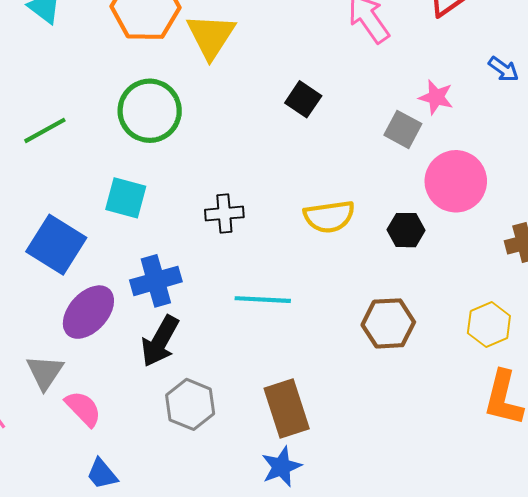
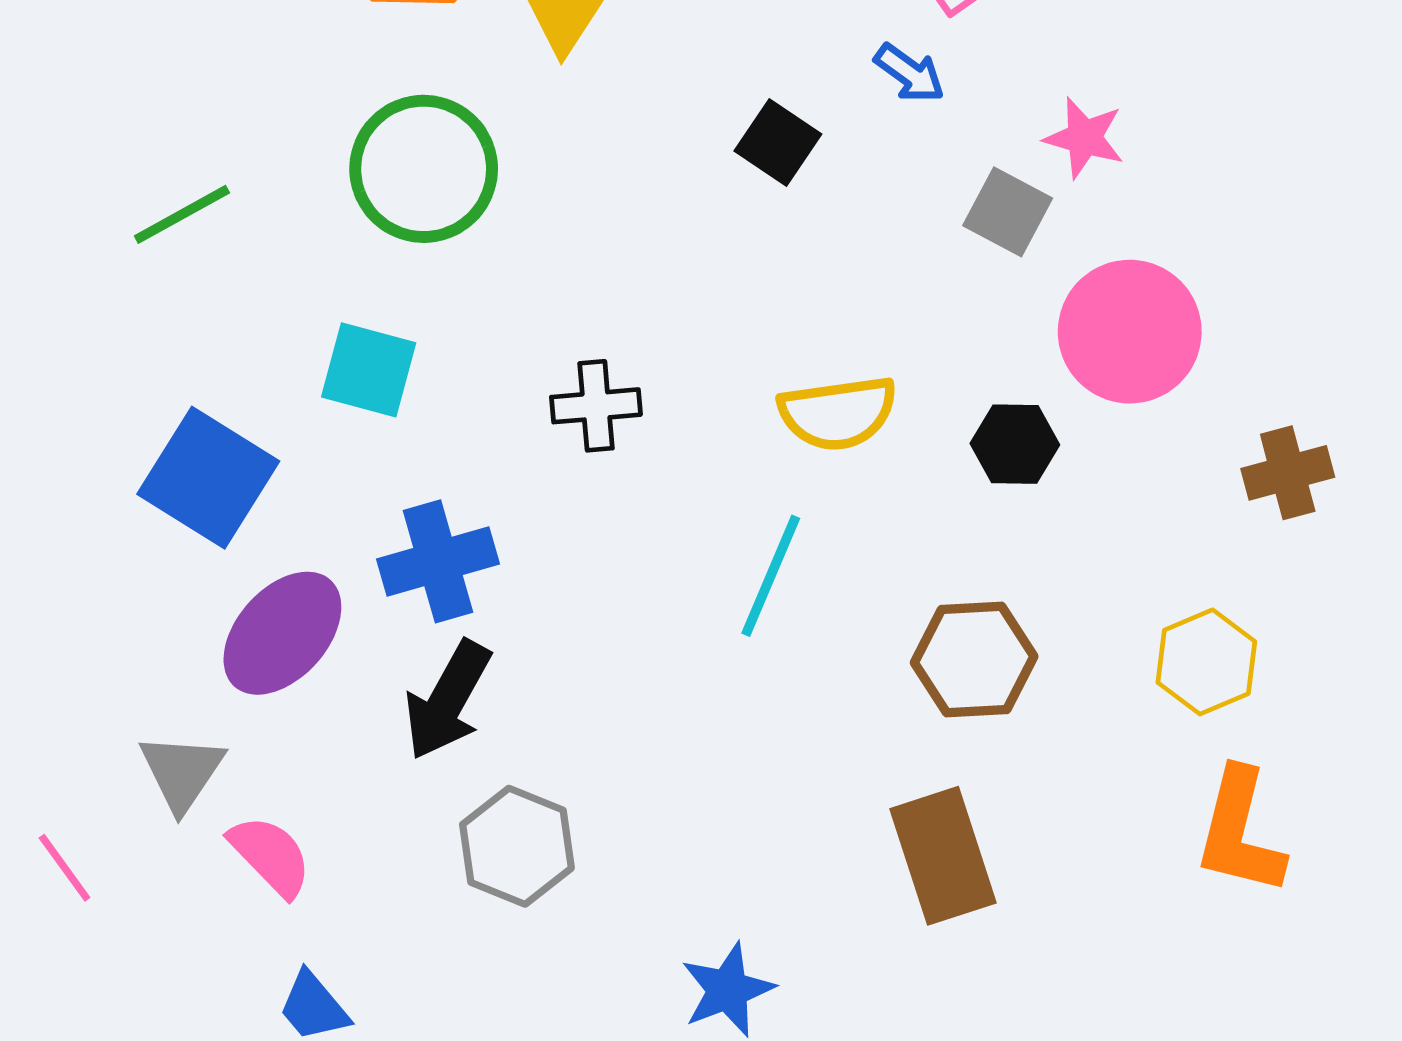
blue arrow: (504, 69) -> (910, 73), moved
cyan line: (263, 300) -> (771, 576), moved, turned -70
brown rectangle: (287, 409) -> (943, 856), moved

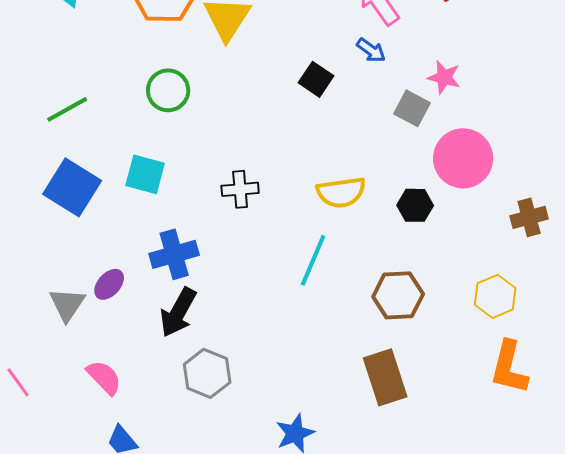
green circle: (424, 169) -> (168, 90), size x0.7
blue square: (208, 478) -> (72, 187), moved
purple ellipse: (282, 633) -> (109, 284), size x0.6
gray triangle: (182, 772) -> (67, 304), moved

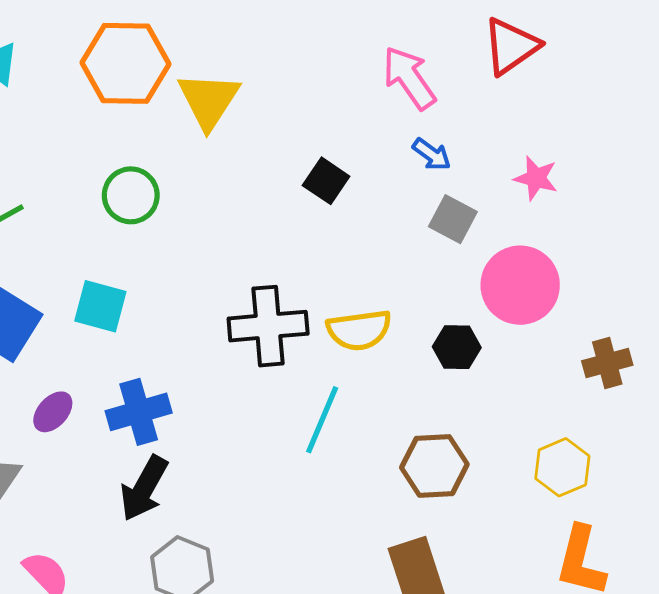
blue arrow: (371, 50) -> (432, 154), moved
pink star: (444, 77) -> (536, 178), moved
black cross: (240, 189) -> (268, 326), moved, size x1.6
purple ellipse: (109, 284) -> (53, 412), moved

